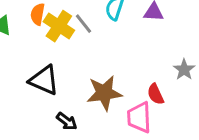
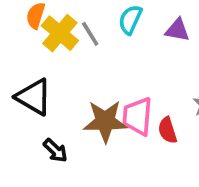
pink trapezoid: (139, 117) -> (138, 116), moved

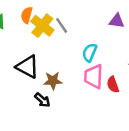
cyan semicircle: (130, 20) -> (90, 53), moved
brown star: (105, 121) -> (53, 81), moved, size x0.7

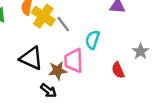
gray line: (62, 25) -> (63, 24), moved
pink trapezoid: (94, 76) -> (74, 61), moved

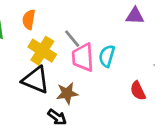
yellow cross: (43, 16) -> (42, 51), moved
pink trapezoid: (74, 61) -> (83, 57), moved

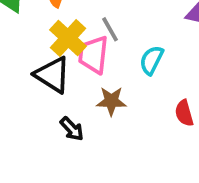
pink trapezoid: (83, 57) -> (93, 55), moved
brown star: (67, 93) -> (111, 101), moved

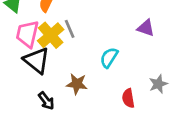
gray line: (110, 29) -> (70, 29), moved
pink trapezoid: (93, 55) -> (27, 34), moved

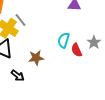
cyan semicircle: (109, 58) -> (64, 40), moved
red semicircle: (128, 98) -> (77, 50), moved

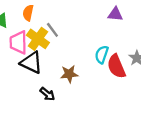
red semicircle: (77, 50) -> (116, 66), size x1.5

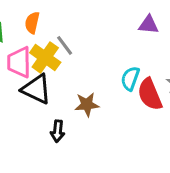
black arrow: (47, 94) -> (58, 131), turned 56

